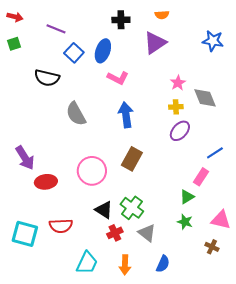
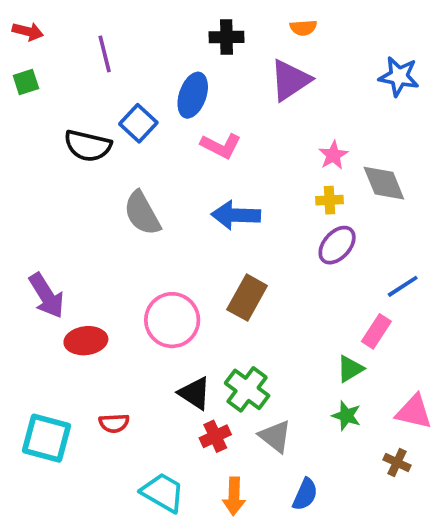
purple line: (56, 29) -> (105, 54), turned 54
blue square: (74, 53) -> (138, 123), moved
blue arrow: (126, 115) -> (236, 215), turned -80
red semicircle: (61, 226) -> (114, 423), size x0.7
cyan trapezoid: (87, 263) -> (163, 492), turned -85

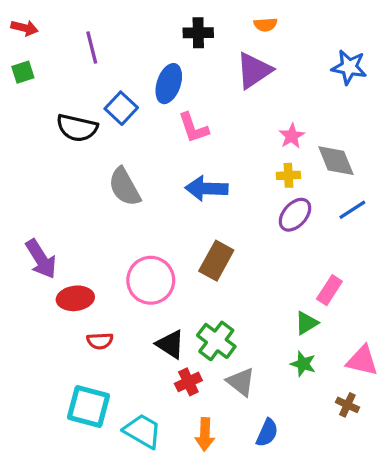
pink L-shape: (221, 146) -> (193, 128), turned 44
blue line: (403, 286) -> (352, 210), moved
red semicircle: (114, 423) -> (100, 341), moved
cyan square: (47, 438) -> (88, 407), moved

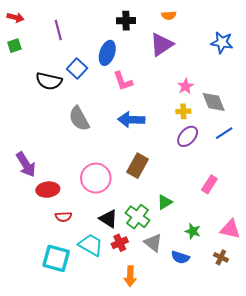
green triangle: (306, 323) -> (165, 202), moved
cyan trapezoid: (143, 431) -> (91, 245), moved
blue semicircle: (267, 433) -> (180, 257), moved, turned 84

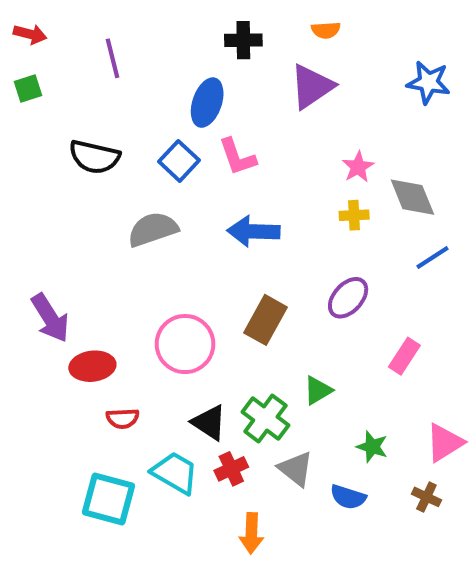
blue square: (77, 69) -> (179, 161), moved
gray semicircle: (79, 119) -> (153, 229), turned 100
purple ellipse: (188, 136) -> (348, 298), moved
pink triangle: (230, 229) -> (445, 443), turned -45

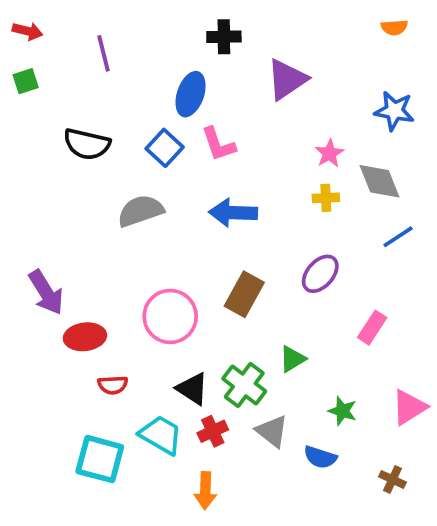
orange semicircle: (326, 30) -> (394, 27), moved
blue star: (429, 82) -> (394, 111), moved
brown cross: (426, 497) -> (392, 479), moved
orange arrow: (251, 533) -> (205, 491), moved

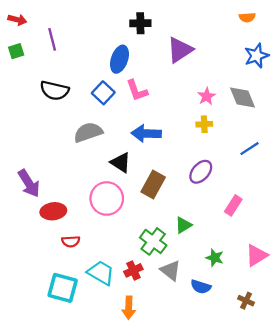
purple line: (103, 53) -> (52, 39), moved
blue star: (394, 111) -> (256, 56), moved, turned -30
gray diamond: (379, 181) -> (243, 97), moved
black triangle: (192, 389) -> (121, 162), moved

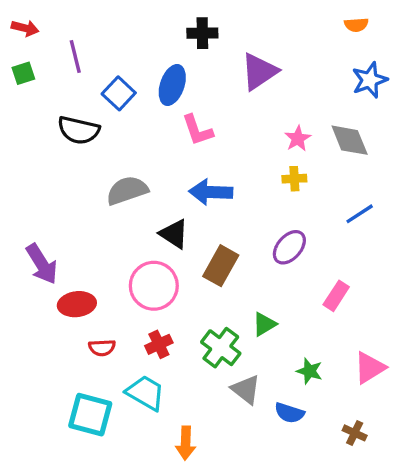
blue square: (103, 93) -> (119, 93), moved
red cross: (133, 270) -> (159, 344), moved

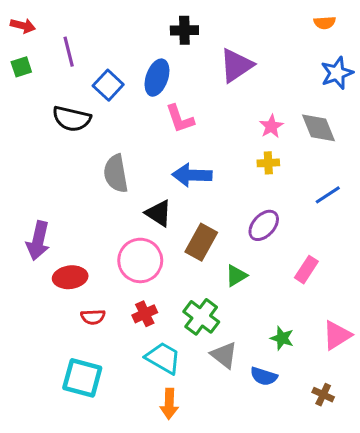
gray semicircle: (127, 190) -> (116, 174), turned -81
purple arrow: (42, 264) -> (38, 241), turned 45
green triangle: (264, 324) -> (236, 276), moved
cyan trapezoid: (145, 393) -> (163, 358), moved

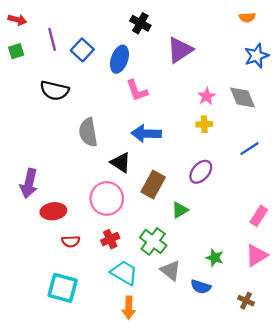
black cross: (184, 30) -> (140, 23), turned 30
blue square: (108, 85) -> (82, 50), moved
pink rectangle: (306, 270) -> (259, 216), moved

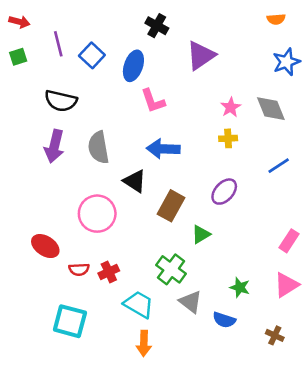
purple arrow: (29, 183) -> (54, 146), moved
pink circle: (107, 198) -> (97, 214), moved
red ellipse: (53, 211) -> (45, 246), moved, turned 40
red cross: (110, 239) -> (109, 272), moved

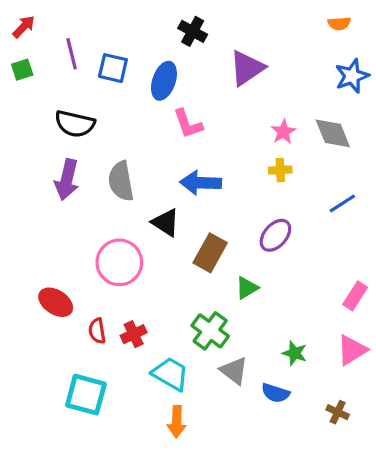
red arrow: (19, 22) -> (24, 27), turned -60
blue square: (92, 55) -> (113, 68), turned -30
red semicircle: (79, 269) -> (97, 331), turned 84

